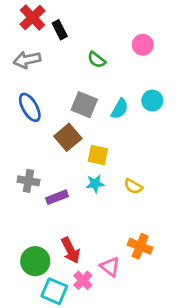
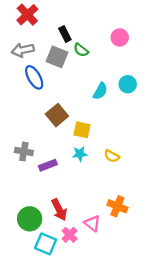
black rectangle: (60, 30) -> (65, 34), moved
gray square: (84, 105) -> (57, 57), moved
blue ellipse: (30, 107) -> (34, 77), moved

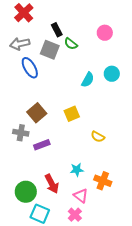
brown square: (57, 115) -> (37, 113), moved
yellow square: (82, 130) -> (72, 114), turned -35
cyan star: (80, 154) -> (77, 170), moved
pink cross: (70, 235) -> (75, 215), moved

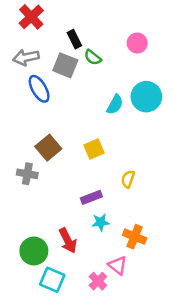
cyan circle: (112, 74) -> (146, 97), size x1.5
yellow semicircle: (98, 137) -> (128, 179), turned 80
purple rectangle: (42, 145) -> (91, 197), moved
pink triangle: (81, 196) -> (118, 265), moved

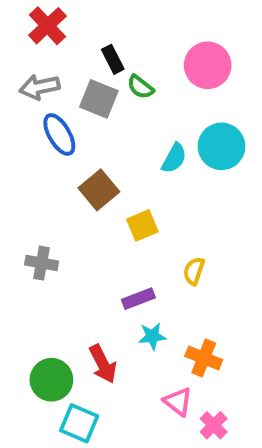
pink circle: (137, 43) -> (208, 65), size x1.5
brown square: (48, 148) -> (99, 190), moved
pink cross: (98, 281) -> (214, 425), moved

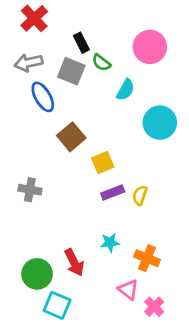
cyan circle: (221, 146) -> (160, 123), moved
cyan semicircle: (174, 158) -> (126, 90), moved
purple rectangle: (138, 299) -> (113, 193), moved

